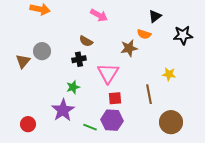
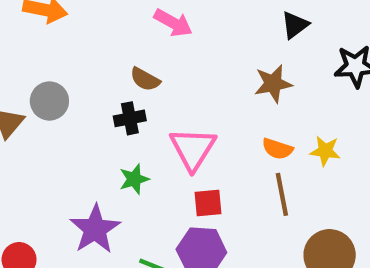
orange semicircle: (144, 34) -> (277, 149), moved
brown star: (129, 48) -> (273, 84), moved
green star: (73, 87) -> (134, 179), moved

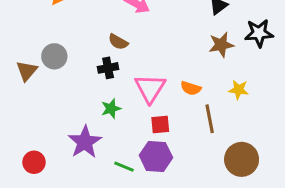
brown star: (273, 84) -> (221, 45), moved
orange semicircle: (277, 149) -> (191, 88), moved

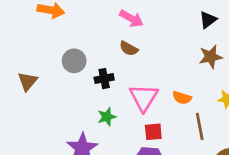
brown semicircle: (118, 42) -> (129, 49), moved
gray circle: (54, 56) -> (74, 61), moved

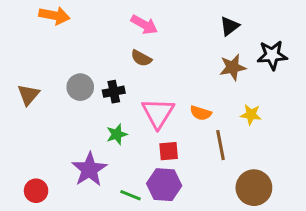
gray circle: (74, 61) -> (80, 87), moved

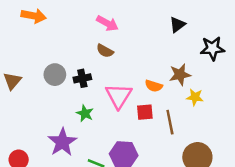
brown star: (233, 67) -> (180, 75), moved
orange semicircle: (201, 113) -> (154, 86), moved
green star: (117, 134) -> (85, 113), turned -30
red square: (169, 151) -> (145, 112), moved

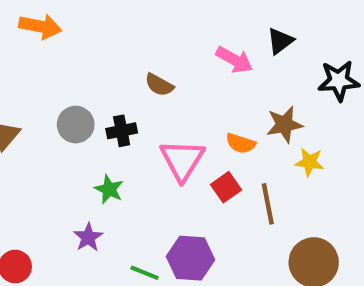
pink arrow: (107, 23) -> (234, 60), moved
red square: (145, 112) -> (226, 187), turned -30
green star: (85, 113) -> (109, 189), moved
purple star: (62, 142) -> (88, 237), size x0.6

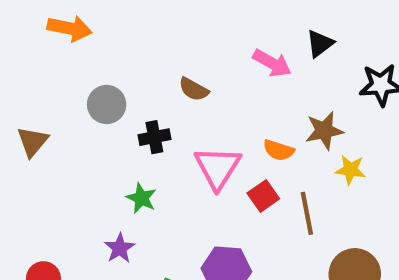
gray circle: (76, 125) -> (107, 104), moved

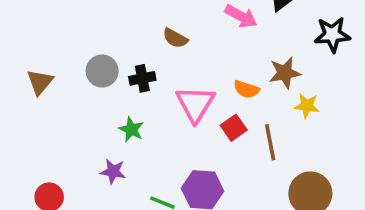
gray circle: (107, 104) -> (102, 71), moved
purple star: (120, 248) -> (113, 171), turned -30

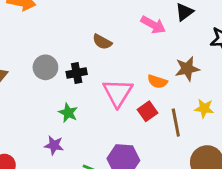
yellow star: (307, 106) -> (204, 108), moved

